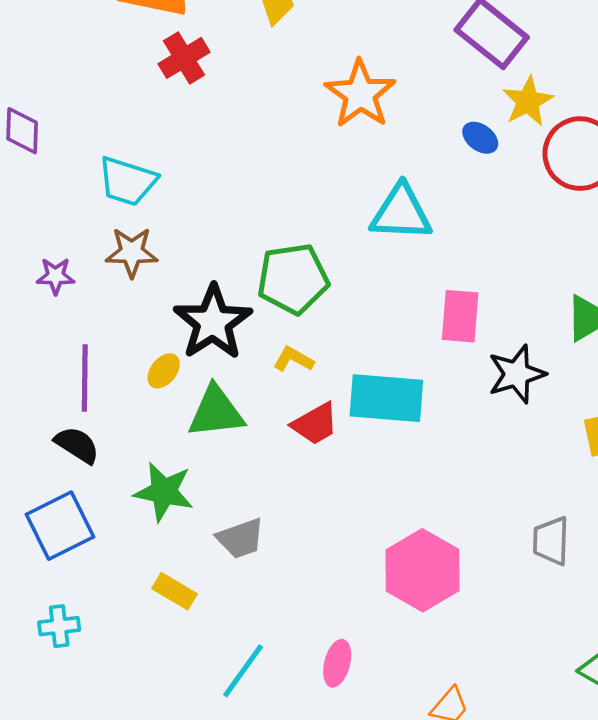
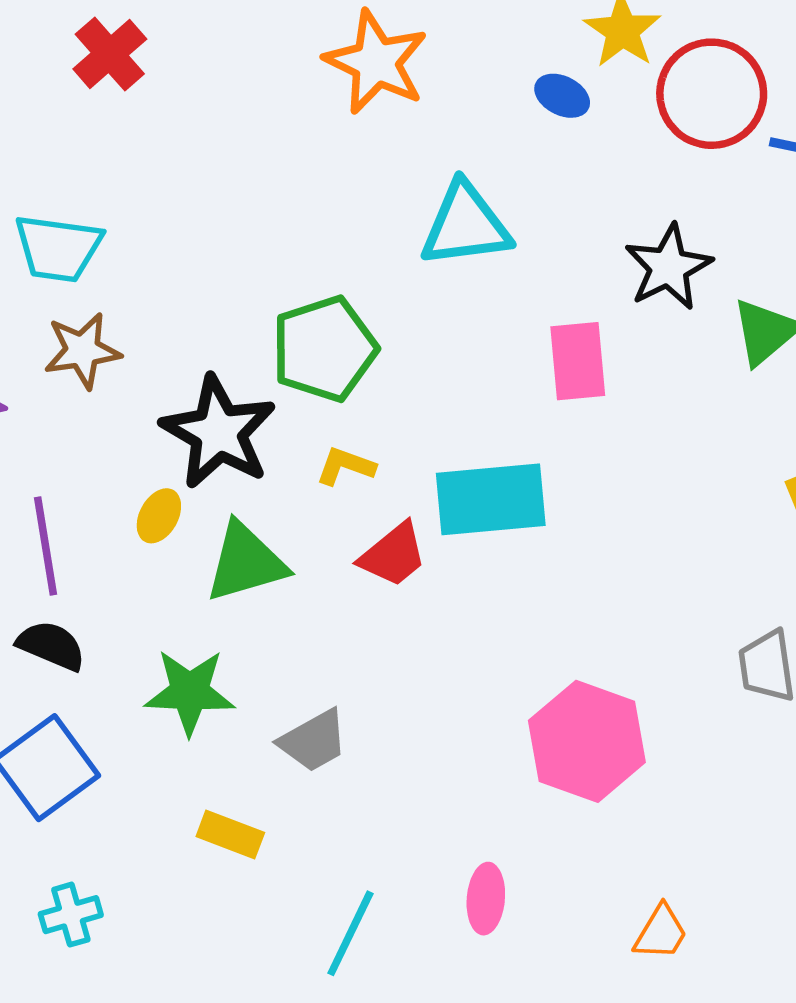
black star: (517, 374) -> (668, 267), moved

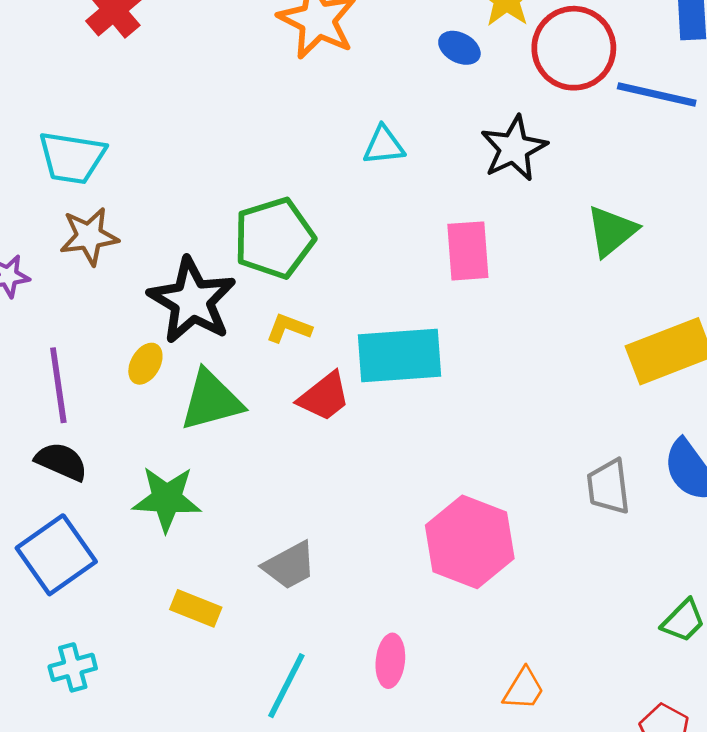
cyan triangle: (465, 225) -> (384, 145), size x0.6
black star: (668, 267) -> (514, 148), moved
gray trapezoid: (313, 741) -> (289, 565), moved

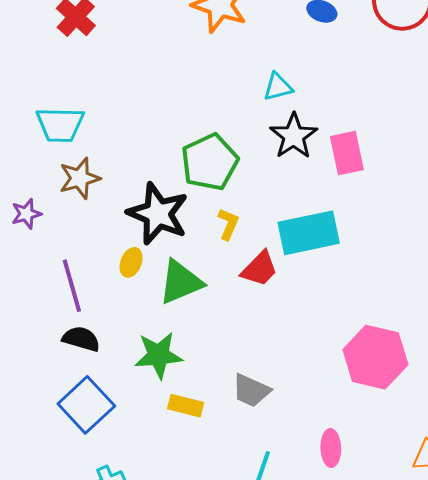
black star: (514, 148) -> (294, 136), moved
yellow L-shape: (289, 328) -> (228, 224), turned 100
gray trapezoid: (289, 565) -> (251, 391), turned 60
yellow rectangle: (196, 608) -> (186, 406), moved

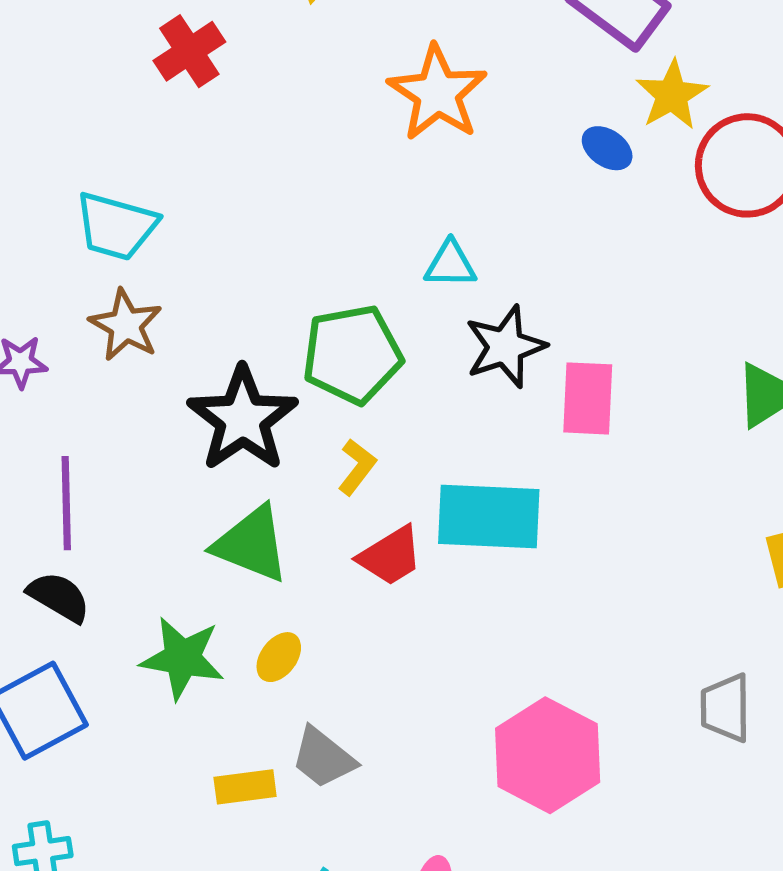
cyan triangle: (278, 87) -> (450, 264), moved
brown star: (80, 178) -> (126, 325), turned 30
yellow ellipse: (131, 262) -> (279, 657), moved
green triangle: (181, 282) -> (251, 544), turned 30
yellow rectangle: (186, 406) -> (245, 787), moved, turned -36

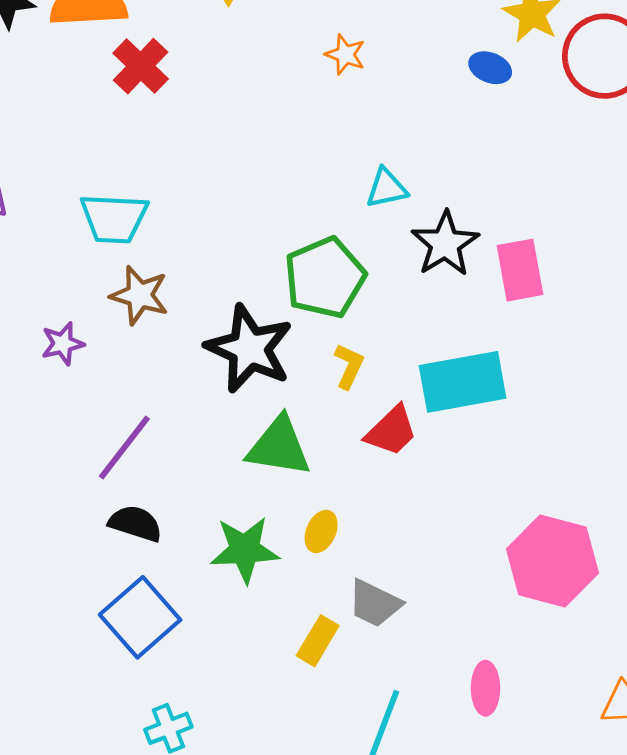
orange star: (437, 93) -> (345, 55), size x0.5
purple line: (66, 503) -> (124, 447), turned 52
yellow rectangle: (245, 787) -> (318, 641), turned -39

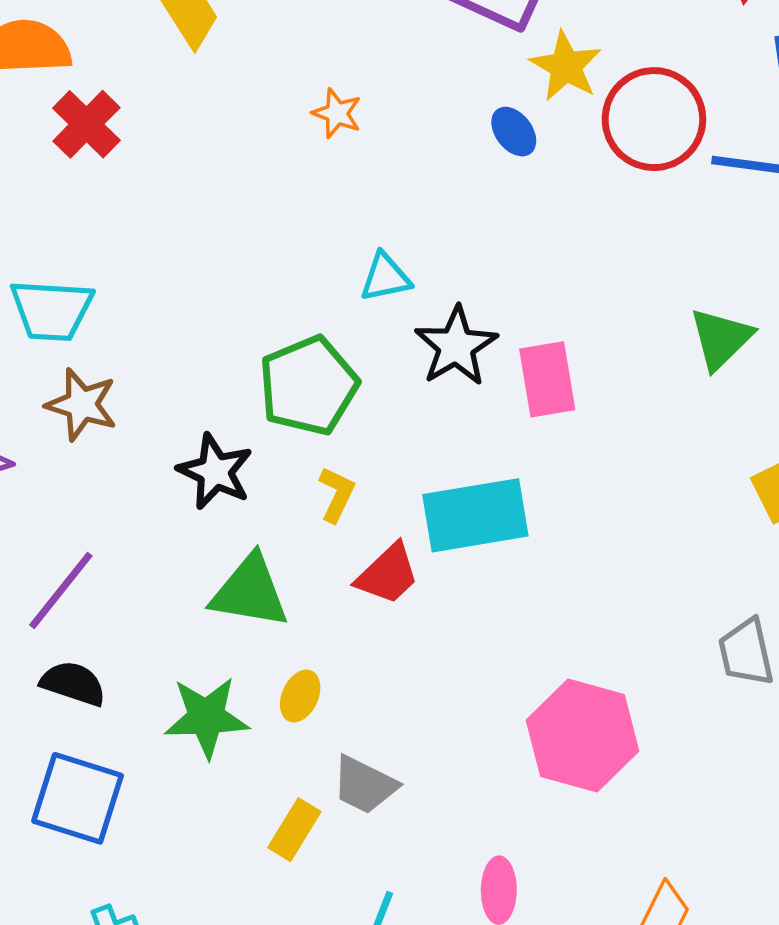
blue ellipse: (490, 68) -> (514, 132), turned 30
black star: (249, 349) -> (215, 471), size x0.7
blue square: (140, 617) -> (78, 798), turned -32

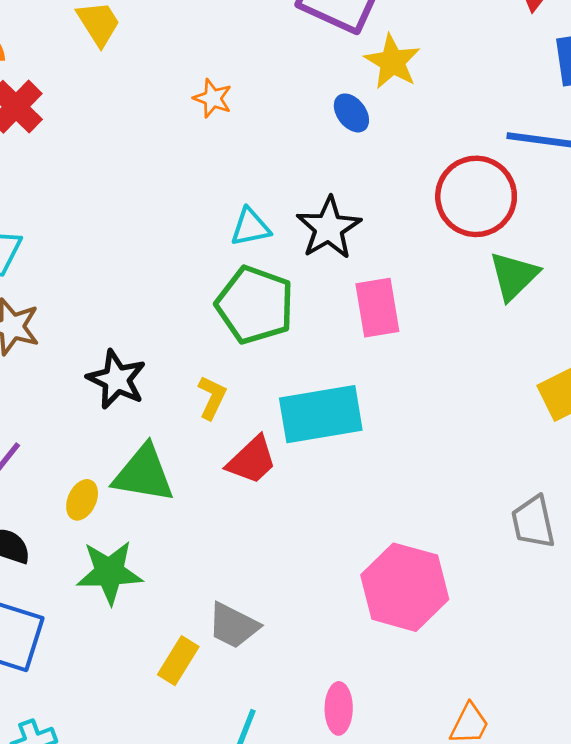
red circle: (654, 119) -> (476, 196), moved
black star: (456, 346) -> (329, 228), moved
green pentagon: (308, 386) -> (255, 305), moved, turned -30
yellow ellipse: (300, 696) -> (82, 500), moved

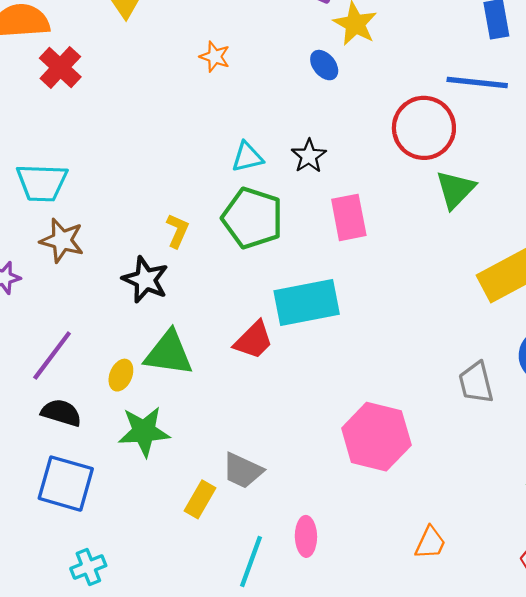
black star: (329, 228) -> (309, 156), size x0.7
yellow L-shape: (212, 398) -> (177, 231), moved
pink ellipse: (339, 708) -> (306, 536), moved

